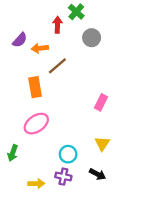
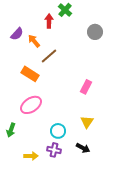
gray circle: (92, 38) -> (95, 32), moved
orange arrow: (40, 48) -> (34, 41), turned 56
orange rectangle: (35, 87) -> (30, 74), turned -48

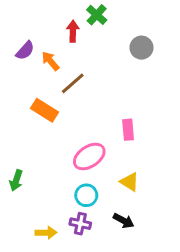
pink rectangle: (86, 87) -> (128, 130), turned -32
pink ellipse: (31, 105) -> (89, 157), moved
yellow triangle: (87, 122) -> (130, 182), turned -32
green arrow: (11, 130) -> (16, 180), moved

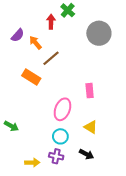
gray circle: (141, 48) -> (99, 33), size x1.5
pink ellipse: (89, 157) -> (62, 109), turned -35
green arrow: (16, 180) -> (11, 126), turned -80

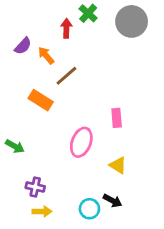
gray circle: (99, 33) -> (132, 21), moved
green arrow: (11, 126) -> (15, 146), moved
cyan circle: (60, 136) -> (89, 209), moved
purple cross: (56, 156) -> (35, 187), moved

